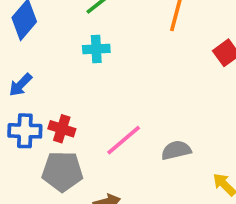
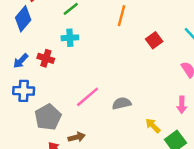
red cross: (62, 129) -> (46, 58), moved
gray pentagon: (62, 171) -> (48, 117), turned -30

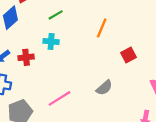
red cross: (46, 58) -> (26, 57), turned -32
gray semicircle: (122, 103) -> (104, 88), moved, turned 144

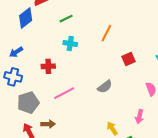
cyan cross: (51, 42) -> (70, 44), moved
red cross: (26, 57) -> (48, 66), moved

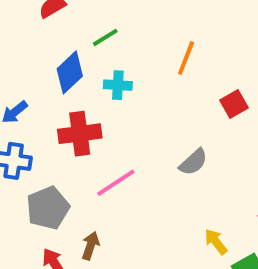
blue diamond: (26, 18) -> (70, 72), moved
red cross: (48, 66) -> (80, 134), size x1.5
brown arrow: (48, 124) -> (90, 246), turned -64

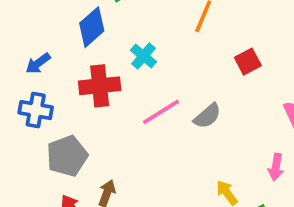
cyan cross: (118, 85) -> (143, 56), moved, turned 35
pink line: (116, 183) -> (161, 112), moved

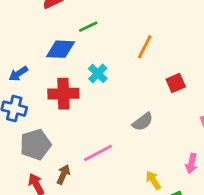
blue diamond: (92, 27) -> (60, 49), turned 40
pink line: (161, 112) -> (98, 153), moved

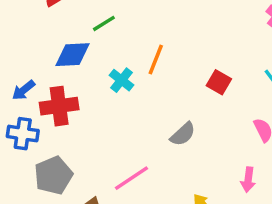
orange line: (145, 47) -> (156, 59), moved
red square: (176, 83) -> (219, 82), turned -30
red cross: (63, 94) -> (59, 106), moved

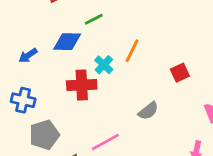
red square: (219, 82) -> (180, 73), turned 30
blue arrow: (23, 90) -> (28, 55), moved
red cross: (59, 106) -> (82, 85), moved

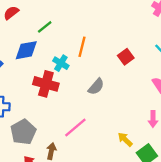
red cross: (82, 85) -> (46, 84), turned 30
gray semicircle: (148, 111) -> (96, 87), moved

